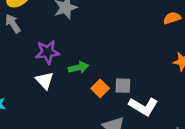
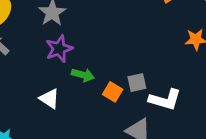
purple star: (47, 52) -> (59, 49), moved
green arrow: (78, 68) -> (83, 75), turned 42

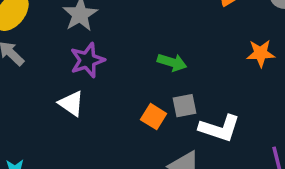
green arrow: (83, 75) -> (172, 62), moved
white triangle: (49, 99) -> (71, 103), moved

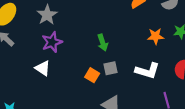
green arrow: (172, 62) -> (103, 43), turned 56
white L-shape: (220, 128) -> (147, 71), moved

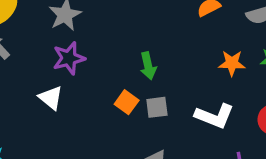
orange square: (92, 75) -> (127, 102), moved

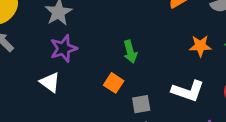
gray square: (157, 107) -> (141, 104), moved

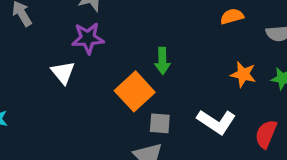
orange square: (114, 83) -> (135, 91), size x1.6

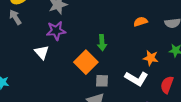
orange semicircle: (232, 16) -> (140, 22), moved
orange star: (243, 74) -> (151, 58), moved

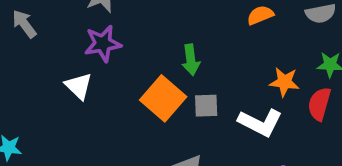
gray square: (102, 81) -> (206, 106), moved
red semicircle: (167, 85) -> (319, 104), moved

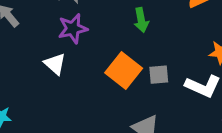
green arrow: (191, 60) -> (141, 20), moved

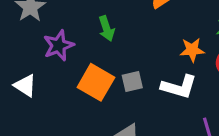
purple star: (73, 29) -> (59, 45), moved

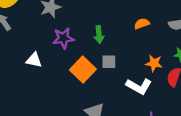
gray square: (132, 81) -> (109, 62), moved
white triangle: (25, 86) -> (34, 60), turned -35

